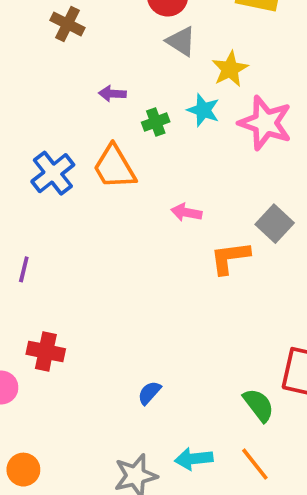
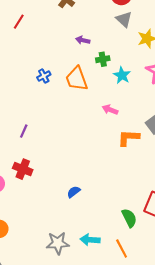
cyan star: (203, 110) -> (122, 75), moved
blue cross: (53, 173) -> (44, 76), size x0.6
purple line: (24, 269) -> (24, 131), moved
blue semicircle: (149, 393) -> (74, 192), moved

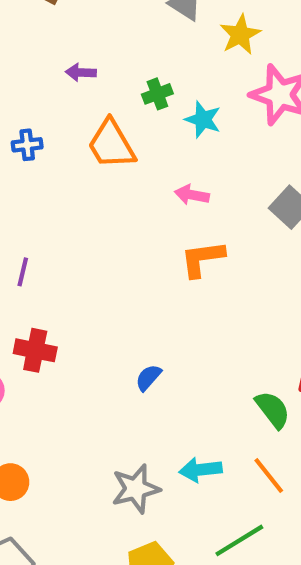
purple arrow: (83, 40) -> (81, 72), moved
blue cross: (44, 76) -> (27, 145), moved, turned 32
orange L-shape: (129, 138) -> (202, 259), moved

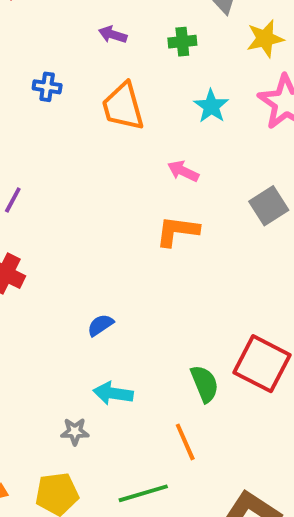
green cross: (157, 94) -> (182, 42), moved
cyan arrow: (201, 470) -> (113, 393), moved
gray star: (136, 489) -> (75, 432), moved, size x0.6

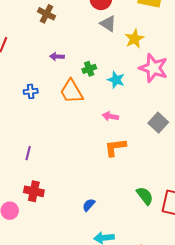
green cross: (182, 42) -> (89, 69), moved
green semicircle: (205, 384) -> (145, 196), moved

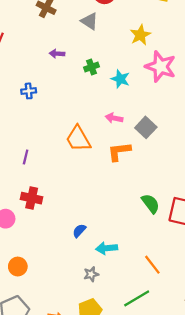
gray triangle: (108, 24) -> (89, 21), moved
orange trapezoid: (72, 91) -> (78, 139), moved
gray square: (158, 123) -> (146, 127), moved
blue semicircle: (89, 205) -> (79, 231), moved

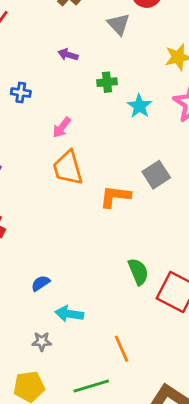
pink arrow: (114, 118) -> (62, 127), moved, turned -77

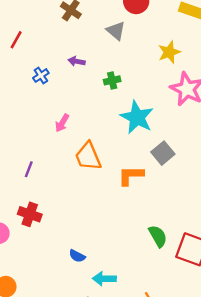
blue cross: (21, 93) -> (41, 75), moved, turned -35
cyan star: (139, 106) -> (137, 117), moved, size x1.6
pink arrow: (62, 127) -> (62, 123), moved
blue semicircle: (41, 283) -> (77, 256), turned -112

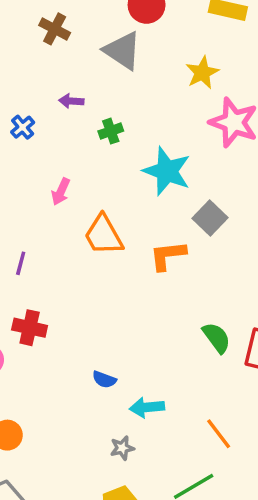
gray triangle: (116, 31) -> (122, 51), size x1.4
green cross: (112, 80) -> (111, 131), moved

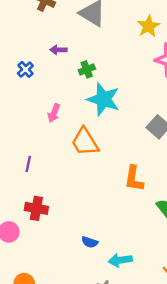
cyan star: (167, 171) -> (103, 99), moved
orange L-shape: (168, 255) -> (134, 179), moved, turned -72

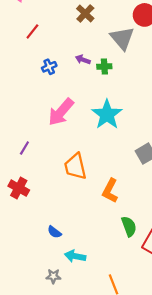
green cross: (87, 69) -> (104, 66), moved
pink arrow: (54, 113) -> (61, 112), size x1.8
orange trapezoid: (85, 142) -> (75, 166), moved

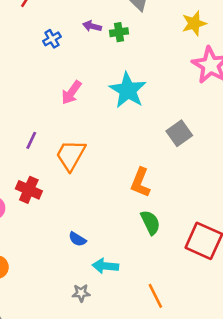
pink arrow: (61, 112) -> (71, 93), size x0.7
orange trapezoid: (75, 166) -> (71, 155), moved, turned 48
green semicircle: (129, 226) -> (150, 222), moved

